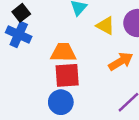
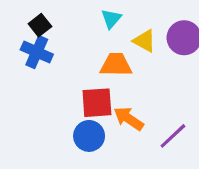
orange trapezoid: (63, 52) -> (116, 65), moved
orange arrow: (121, 61) -> (129, 119), moved, turned -115

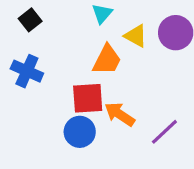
blue cross: (37, 52) -> (27, 71), moved
orange trapezoid: (116, 65) -> (107, 60), turned 116

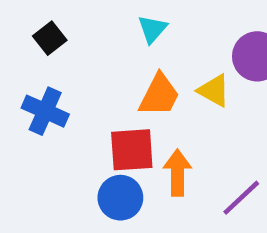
yellow triangle: (136, 36) -> (214, 91), moved
orange arrow: (120, 114) -> (177, 173), turned 56

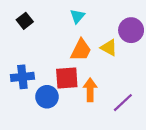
blue cross: (45, 111) -> (22, 77), moved, turned -30
blue circle: (120, 198) -> (47, 97), moved

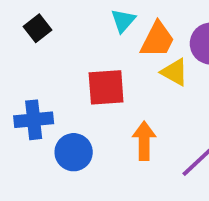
orange trapezoid: (81, 50) -> (157, 40), moved
red square: (67, 78) -> (106, 87), moved

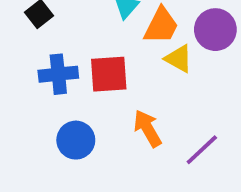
blue cross: (34, 120) -> (58, 74), moved
orange arrow: (144, 141) -> (148, 128), turned -30

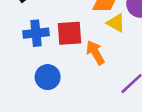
orange arrow: (148, 128) -> (95, 53), moved

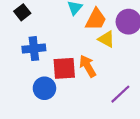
red square: (70, 33) -> (64, 68), moved

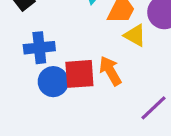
blue circle: (44, 88) -> (53, 82), moved

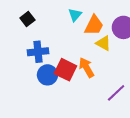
red square: (79, 74) -> (65, 70), turned 30

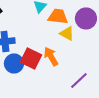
orange trapezoid: (94, 25) -> (58, 16), turned -110

